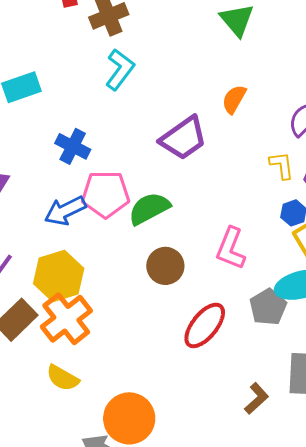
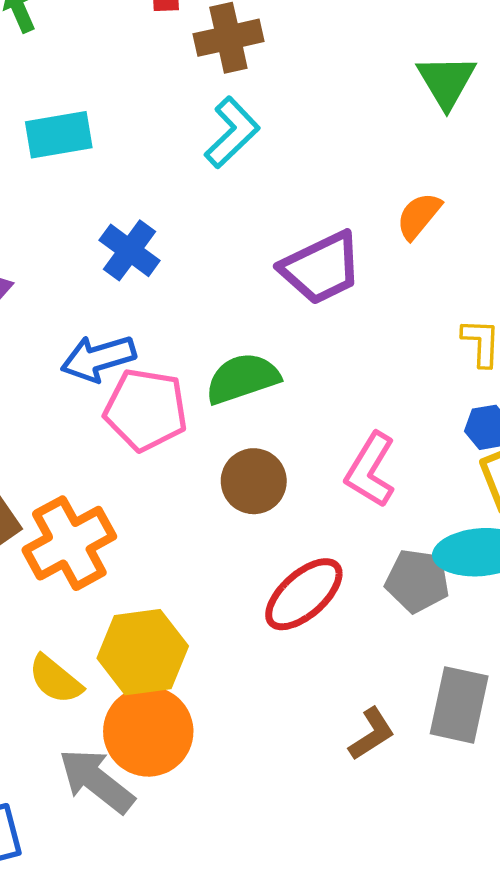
pink pentagon: (106, 194) -> (146, 410), moved
yellow hexagon: (59, 276) -> (143, 652), moved
gray pentagon: (268, 307) -> (417, 581), turned 30
yellow semicircle: (63, 378) -> (55, 679), moved

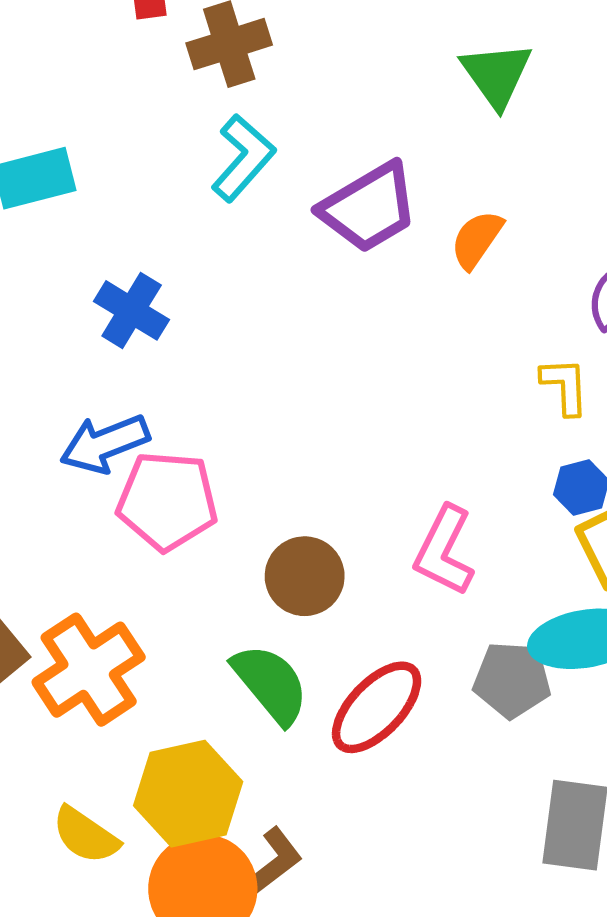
purple trapezoid: (321, 268) -> (369, 208), moved
green semicircle: (242, 378) -> (271, 684), moved, turned 74
brown L-shape: (372, 734) -> (275, 860), moved

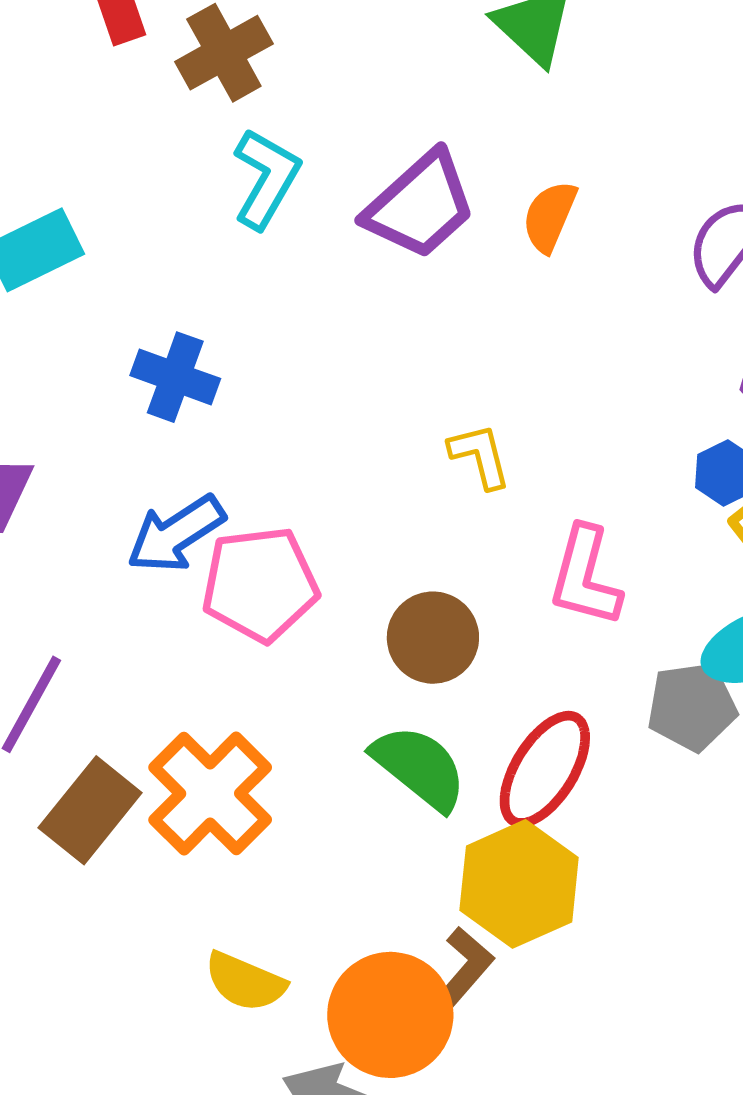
yellow L-shape: (565, 386) -> (480, 456), moved
yellow hexagon: (188, 794) -> (519, 884), moved

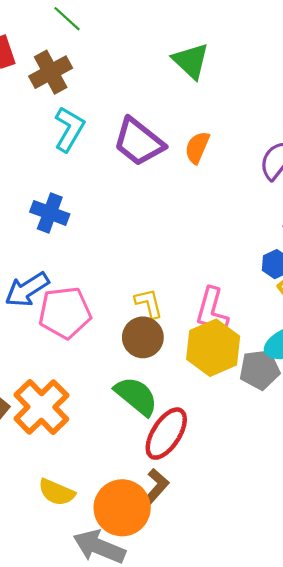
purple trapezoid: (420, 205) -> (139, 142), turned 80
blue cross: (175, 377) -> (50, 213), moved
yellow L-shape: (480, 456) -> (149, 303), moved
red ellipse: (545, 769) -> (166, 434), moved
yellow hexagon: (519, 884) -> (213, 348), moved

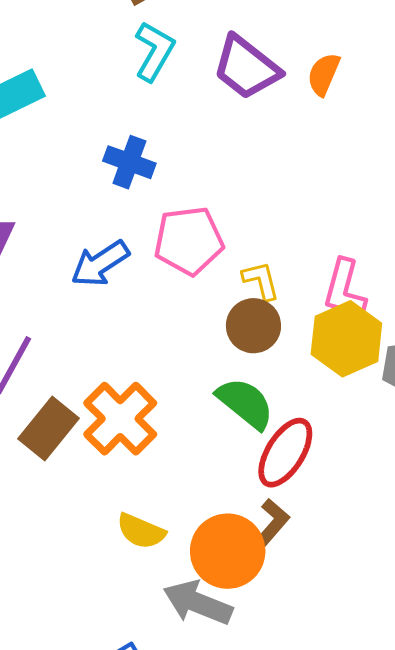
pink pentagon: (65, 313) -> (189, 241), moved

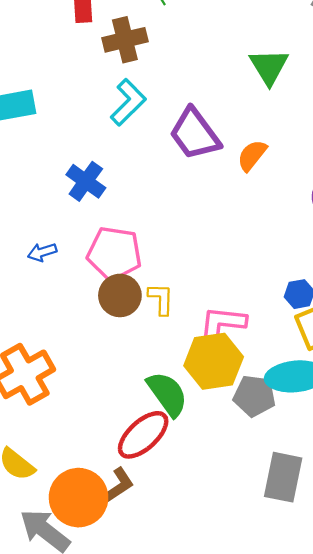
blue arrow: (100, 264) -> (42, 252), size x0.6
pink L-shape: (344, 289) -> (222, 323), turned 66
brown circle: (253, 326) -> (120, 295), moved
green semicircle: (245, 403) -> (167, 394), moved

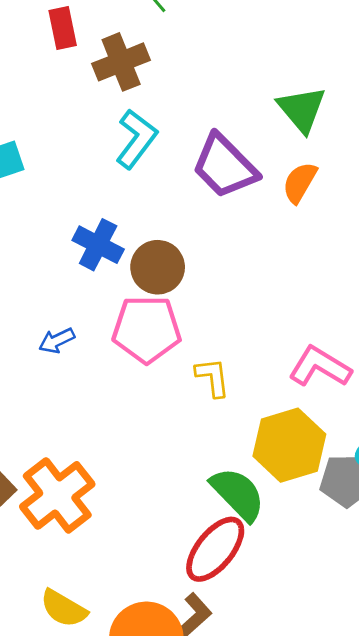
green triangle: (269, 67) -> (302, 109), moved
brown circle: (120, 295) -> (158, 267), moved
pink L-shape: (222, 323) -> (320, 367), moved, turned 33

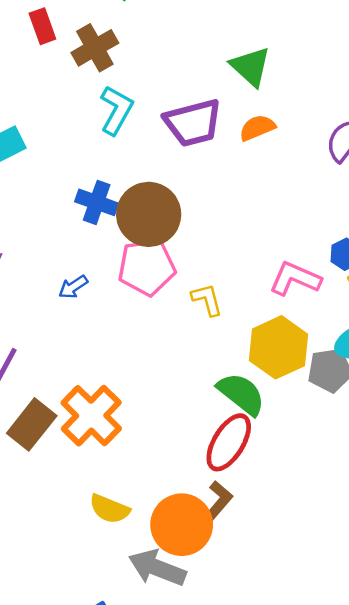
purple trapezoid: (225, 166) -> (193, 123), turned -52
orange semicircle: (300, 182) -> (257, 128), turned 45
brown circle: (158, 267) -> (149, 214), size x1.4

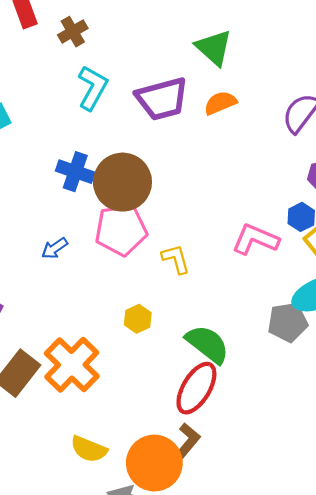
brown cross: (95, 48) -> (73, 32), size x0.7
yellow hexagon: (279, 347) -> (138, 319), moved, size x0.5

